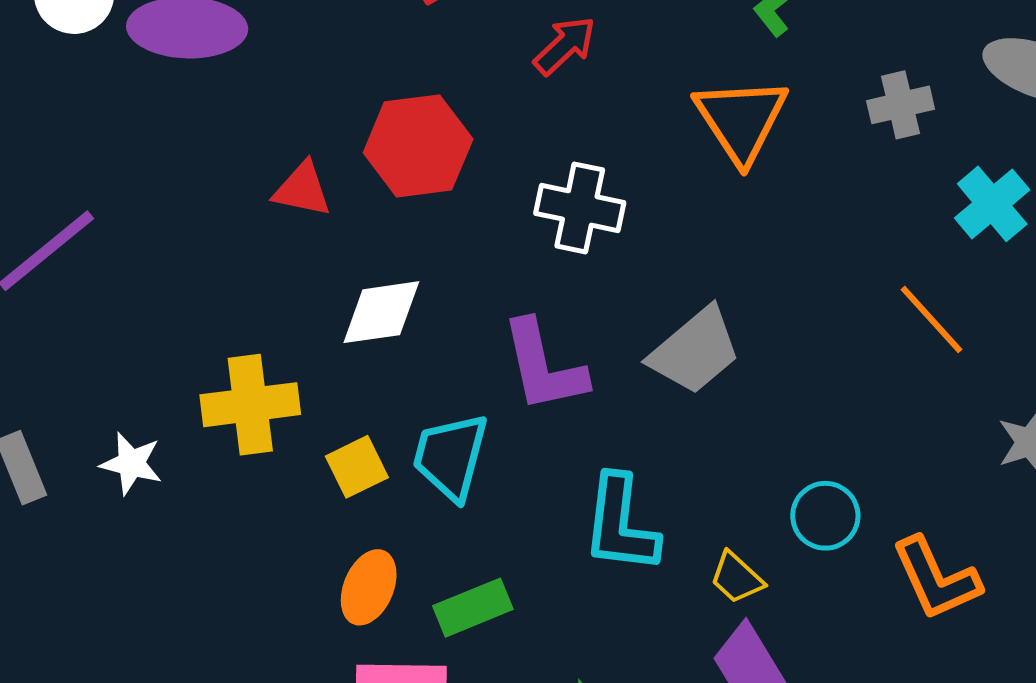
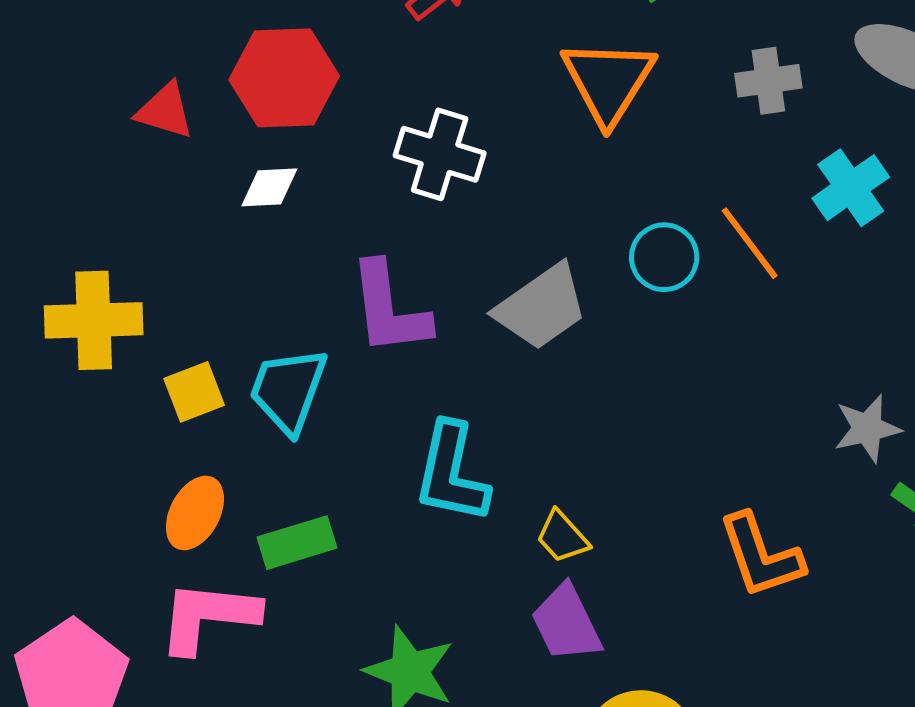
white diamond: (381, 312) -> (269, 187), moved, size x0.7
orange line: (932, 320) -> (750, 243), moved
cyan circle: (825, 516) -> (664, 257), moved

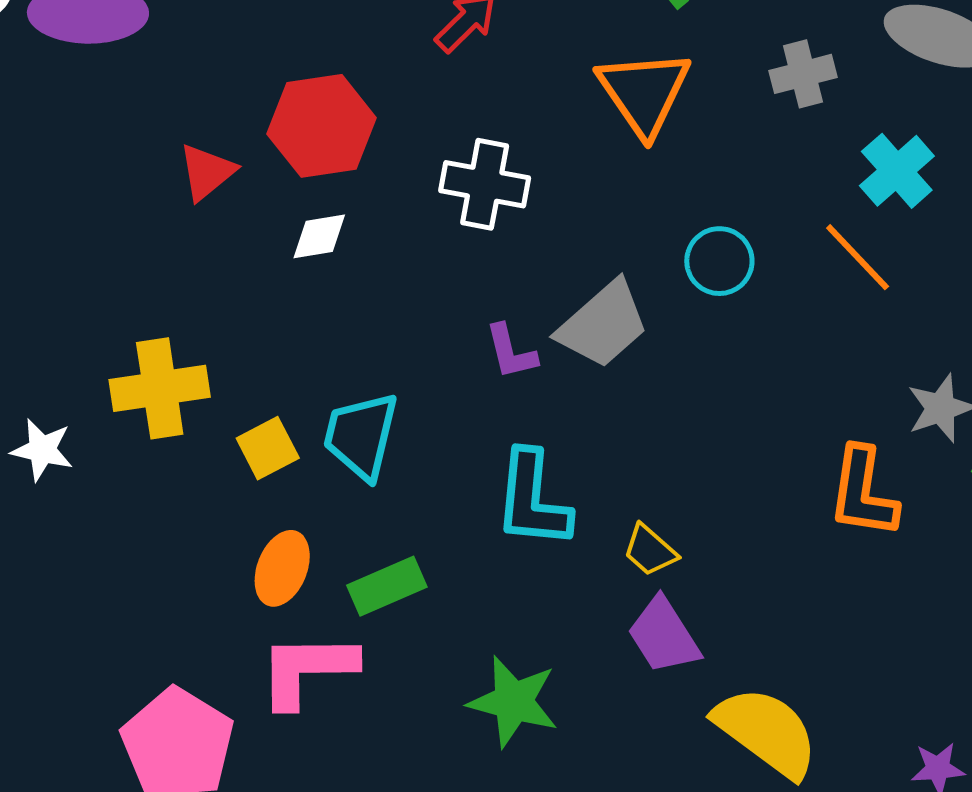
red triangle: (165, 111) -> (207, 172), turned -50
orange line: (750, 243) -> (858, 257), moved
purple L-shape: (389, 309) -> (511, 352), moved, size x0.6
orange L-shape: (761, 556) -> (863, 493), moved, turned 34

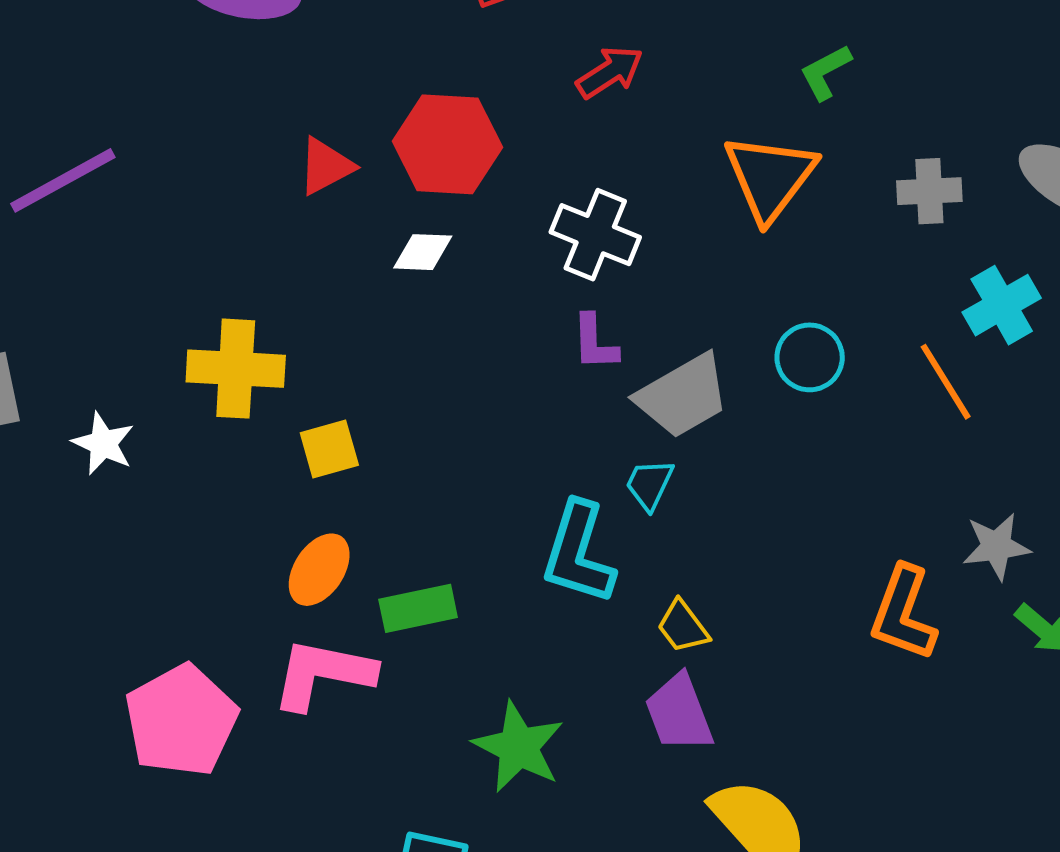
purple L-shape: (511, 352) -> (595, 342), moved
cyan trapezoid: (361, 436) -> (649, 484), moved, size x0.6
white star: (42, 450) -> (103, 444), moved

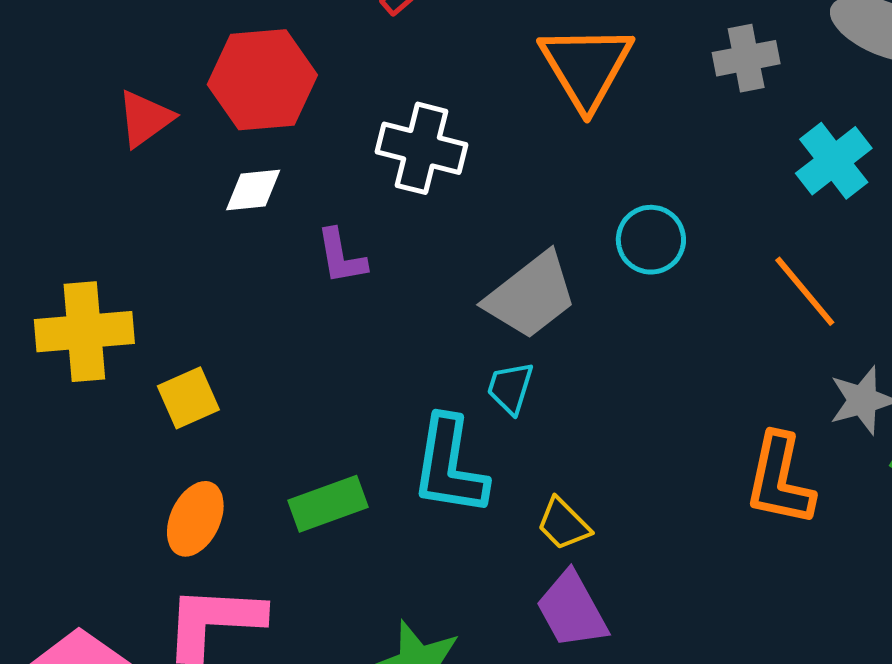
purple L-shape: (595, 342) -> (341, 257), moved
orange line: (946, 382) -> (805, 291), moved
green rectangle: (418, 608) -> (328, 504), moved

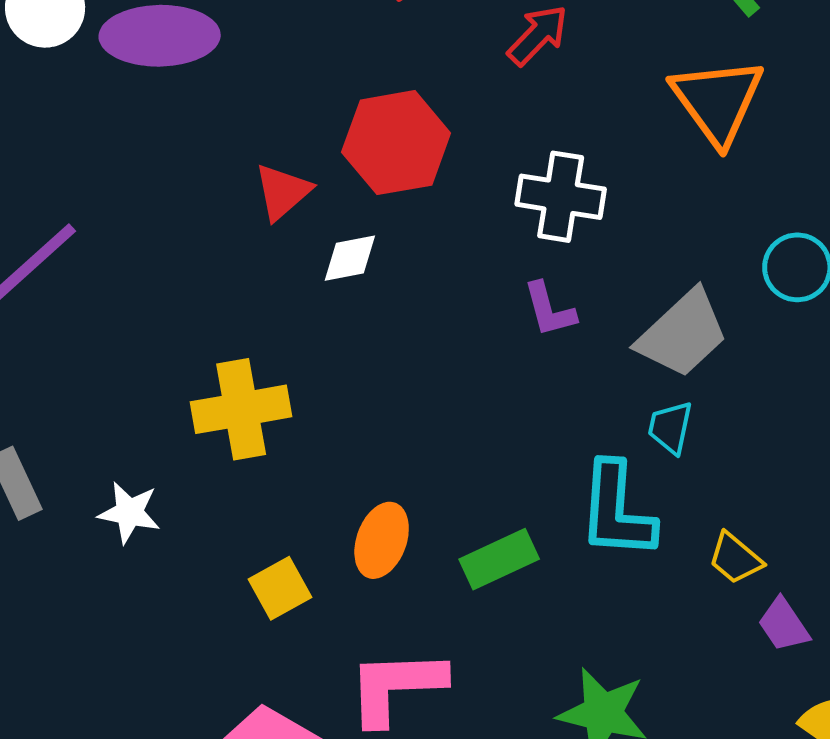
white diamond: (253, 190) -> (350, 258), moved
purple L-shape: (341, 257) -> (549, 310), moved
yellow square: (188, 398) -> (280, 588), moved
orange ellipse: (195, 519) -> (382, 540), moved
purple trapezoid: (572, 610) -> (784, 625), moved, size x0.7

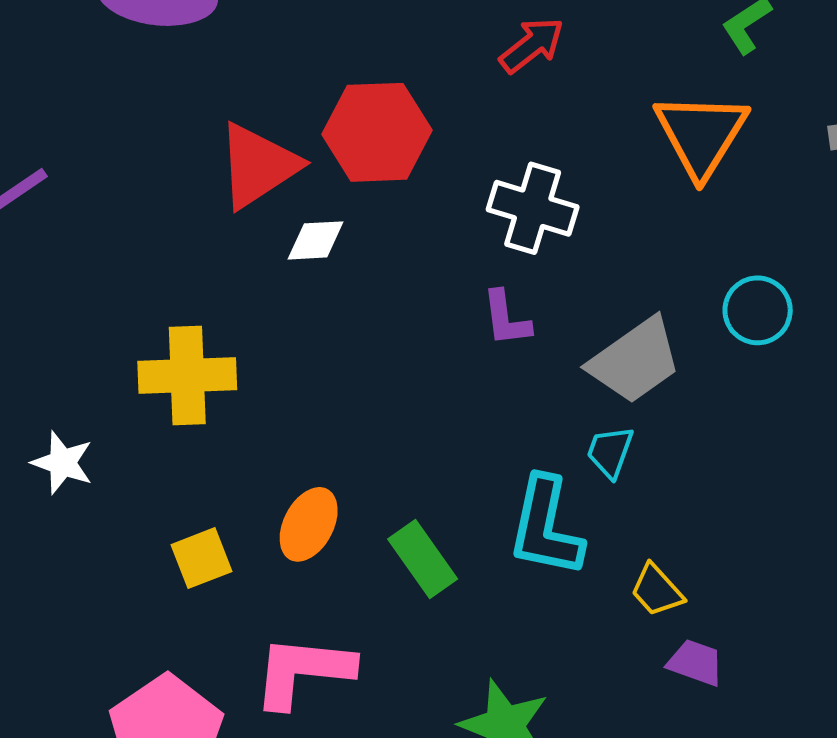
red triangle: (283, 192) -> (258, 166), size x1.5
green rectangle: (499, 559) -> (423, 559), turned 72
purple trapezoid: (784, 625) -> (695, 663), turned 136

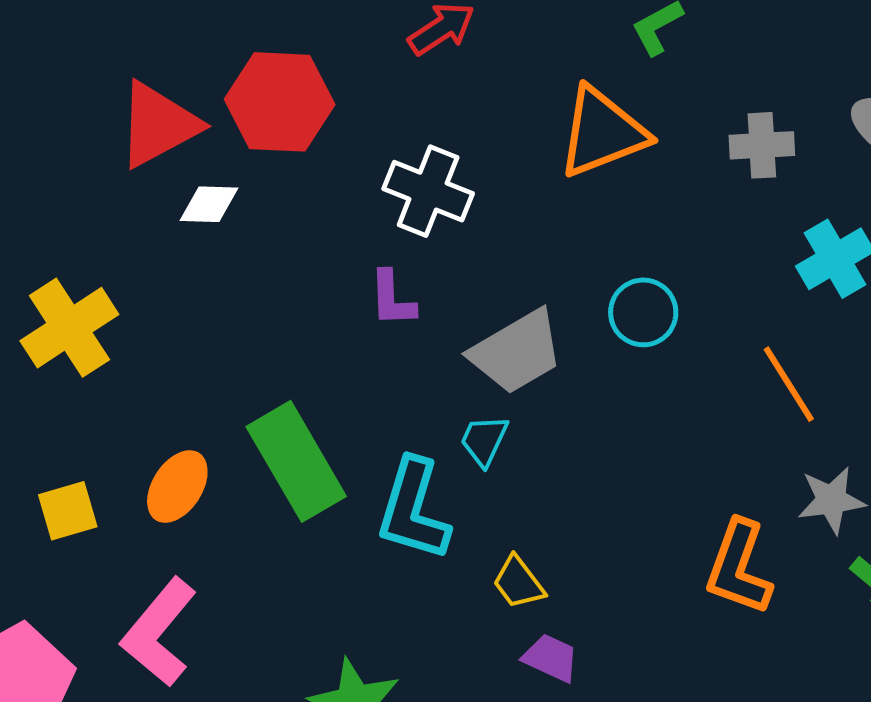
orange triangle: (701, 135) -> (602, 132), turned 32
yellow cross: (187, 375) -> (69, 328), turned -36
green rectangle: (423, 559) -> (296, 461), moved, size x1.5
pink L-shape: (303, 671) -> (159, 632), turned -61

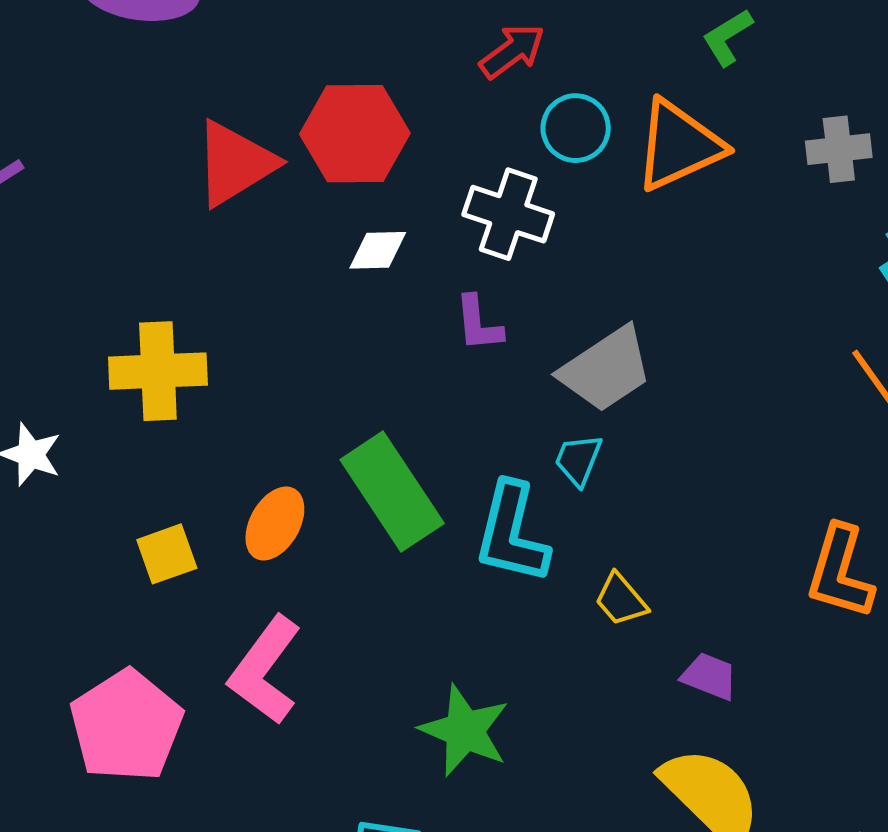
white diamond: (209, 204) -> (378, 250), moved
cyan circle: (643, 312) -> (576, 128), moved
yellow cross: (69, 328) -> (158, 371), turned 34
purple trapezoid: (551, 658) -> (709, 676), moved

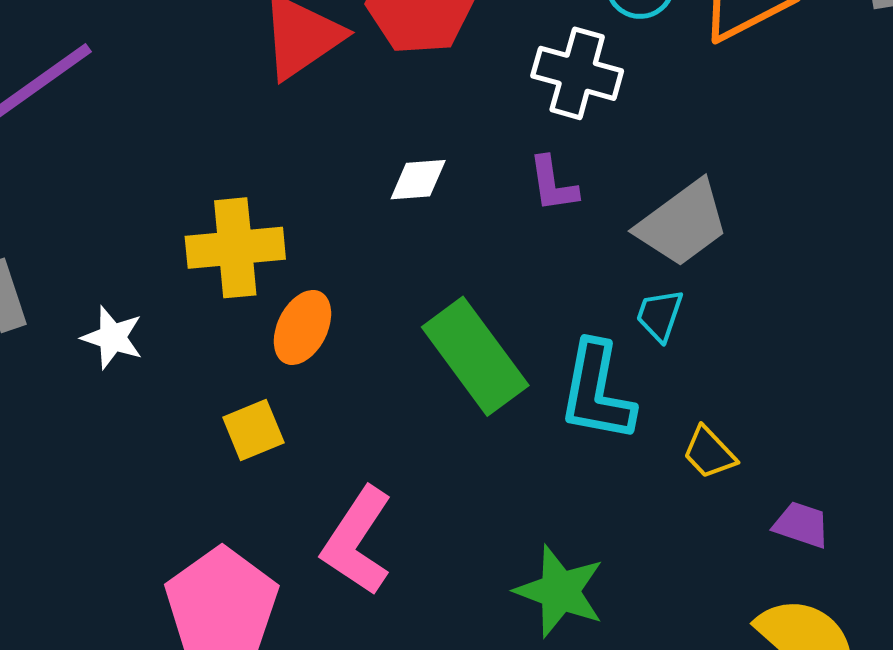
white diamond: (378, 250) -> (418, 180), moved
orange ellipse: (275, 523) -> (302, 327), moved

